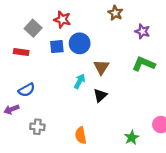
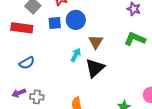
red rectangle: (21, 52) -> (22, 28), size x1.5
black triangle: (100, 95) -> (95, 68), size x1.5
purple arrow: (11, 109) -> (19, 93), moved

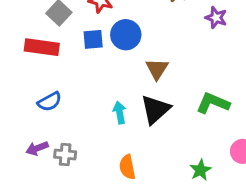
green L-shape: (135, 39) -> (213, 103), moved
cyan arrow: (76, 55) -> (120, 113), moved, turned -40

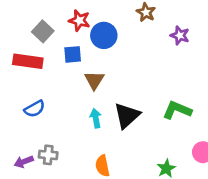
blue circle: (126, 35) -> (104, 35), moved
brown triangle: (157, 69) -> (94, 80), moved
purple arrow: (37, 148) -> (24, 162), moved

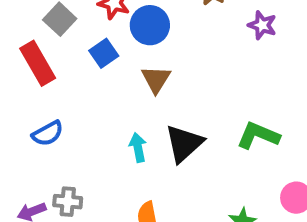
blue square: (73, 54) -> (104, 53), turned -30
red rectangle: (28, 61) -> (38, 63), turned 52
brown triangle: (94, 80) -> (156, 79), moved

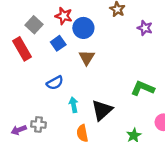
blue semicircle: (48, 133) -> (55, 83), moved
black triangle: (184, 143) -> (102, 110), moved
cyan arrow: (138, 147) -> (74, 105), moved

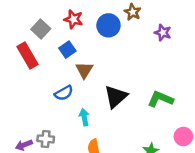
blue circle: (83, 28) -> (108, 25), moved
brown triangle: (87, 58) -> (84, 70), moved
black triangle: (102, 110) -> (116, 97), moved

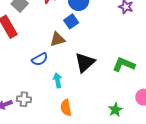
blue square: (67, 50) -> (71, 21), moved
brown triangle: (84, 70) -> (58, 39), turned 42

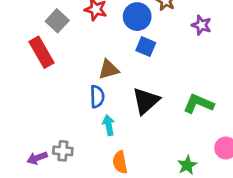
blue square: (71, 21) -> (146, 47), moved, turned -32
blue semicircle: (40, 59) -> (97, 97), moved, turned -63

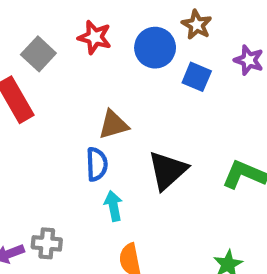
blue square: (146, 47) -> (197, 77), moved

